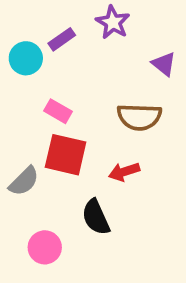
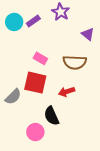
cyan circle: (26, 58) -> (14, 22), moved
pink rectangle: (58, 111) -> (40, 58), moved
pink circle: (45, 247) -> (35, 132), moved

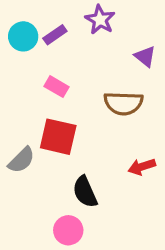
pink rectangle: (40, 58) -> (57, 87), moved
red arrow: (67, 92) -> (142, 167), moved
pink circle: (35, 132) -> (68, 230), moved

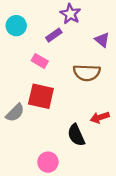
purple rectangle: (55, 35) -> (54, 35), moved
black semicircle: (85, 192) -> (76, 135), moved

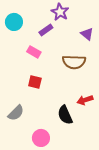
red square: (41, 96) -> (35, 82), size x0.6
gray semicircle: (15, 113) -> (16, 113), moved

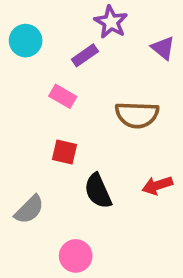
purple triangle: (87, 34) -> (163, 48), moved
black semicircle: (65, 115) -> (98, 191), moved

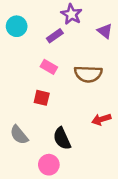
pink rectangle: (63, 96) -> (49, 67), moved
black semicircle: (98, 191) -> (62, 138), moved
gray semicircle: (29, 210) -> (19, 135), turned 96

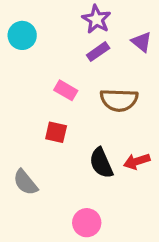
purple rectangle: (55, 36) -> (98, 52), moved
black semicircle: (62, 138) -> (101, 163), moved
pink circle: (49, 165) -> (87, 223), moved

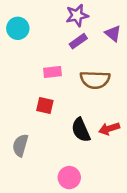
purple star: (96, 19) -> (77, 15), turned 30
pink rectangle: (66, 90) -> (53, 72), turned -36
gray semicircle: (25, 182) -> (20, 145), turned 55

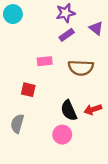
cyan circle: (18, 28) -> (13, 14), moved
red square: (45, 105) -> (28, 90), moved
pink circle: (69, 178) -> (62, 135), moved

